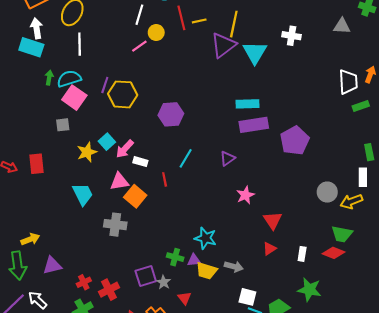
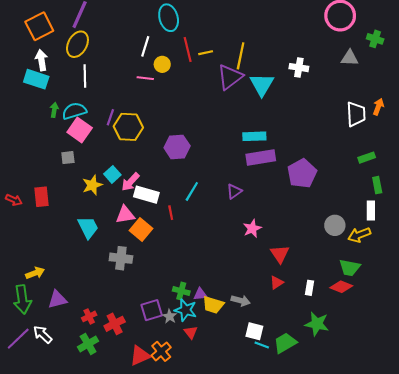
pink line: (139, 46) -> (145, 78), turned 42
green rectangle: (361, 106) -> (367, 158), moved
white rectangle: (140, 162) -> (146, 195), size x1.6
cyan star: (206, 238) -> (186, 310), moved

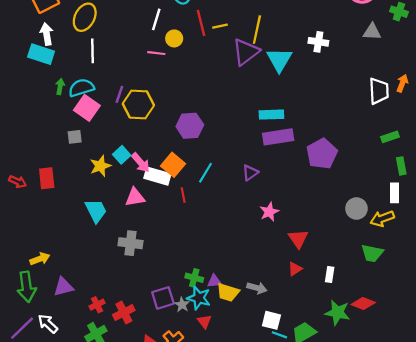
pink arrow: (130, 182) -> (141, 163), turned -84
orange square: (141, 230) -> (173, 165), moved
red diamond: (341, 287) -> (363, 304), moved

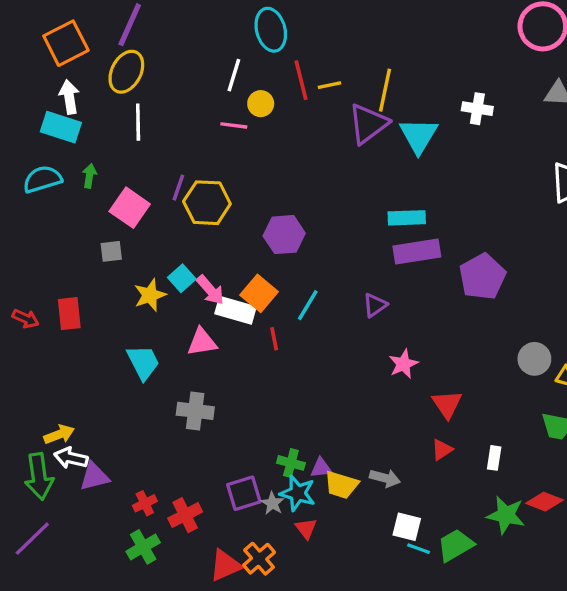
cyan semicircle: (81, 88) -> (42, 179), moved
white arrow: (48, 324) -> (71, 458), moved, turned -30

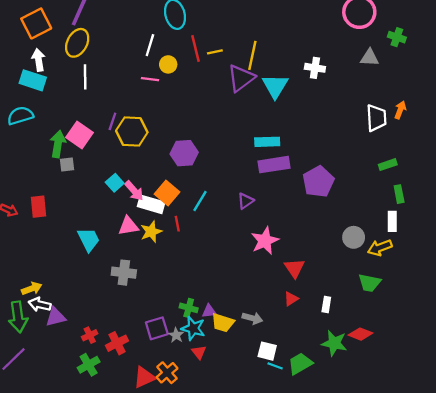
green arrow: (89, 176) -> (58, 144), moved, size x1.6
yellow star: (150, 295) -> (151, 232), moved
pink star: (403, 364) -> (265, 241), size x1.4

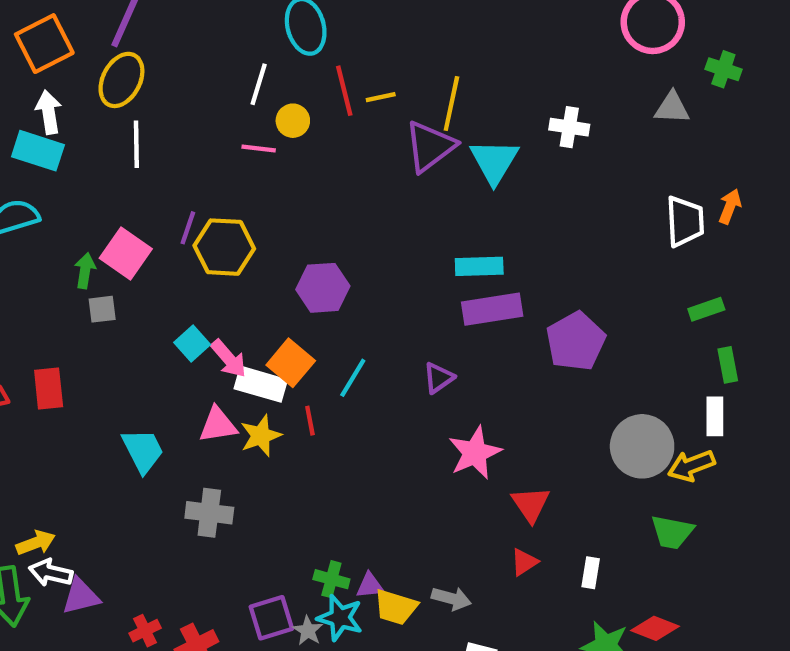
green arrow: (58, 144) -> (85, 271), size x0.7
gray circle: (354, 237) -> (642, 446), size x1.5

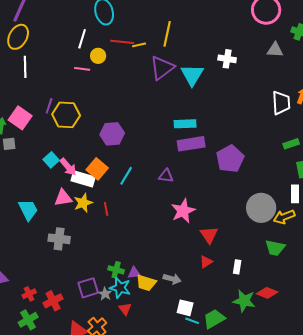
red line: (344, 91) -> (122, 42), turned -70
yellow line: (451, 104) -> (167, 34), moved
purple triangle: (439, 378) -> (166, 176), turned 42
red line: (310, 421) -> (106, 209), moved

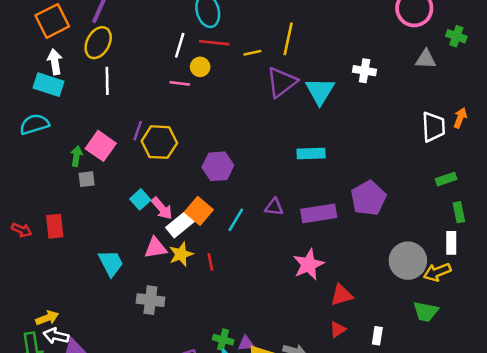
red line: (122, 42) -> (214, 43), moved
purple rectangle: (191, 144) -> (319, 213), moved
purple triangle: (166, 176) -> (274, 207), moved
white rectangle: (83, 179) -> (181, 224), turned -55
red triangle: (209, 235) -> (342, 295), turned 48

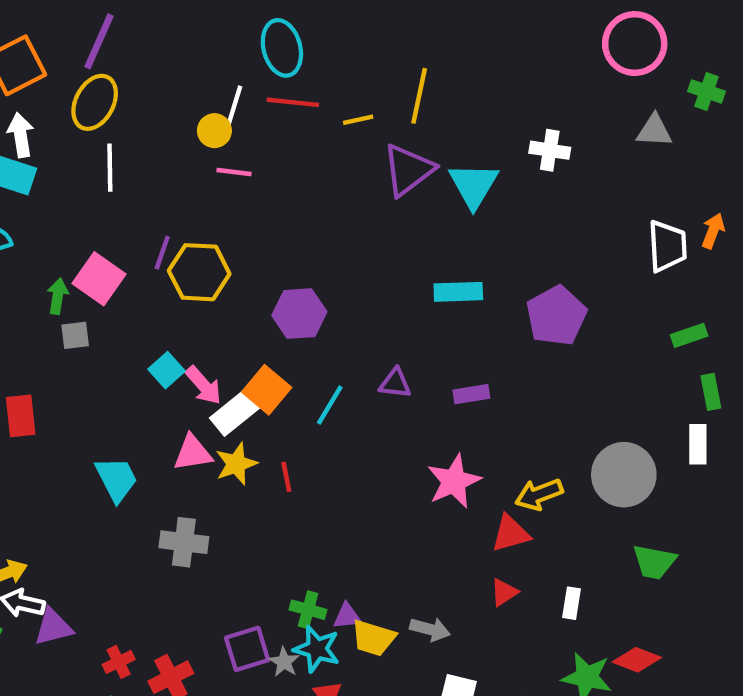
yellow circle: (200, 67) -> (214, 131), moved
purple pentagon: (368, 198) -> (556, 316), moved
purple rectangle: (319, 213) -> (471, 394), size x0.6
yellow arrow: (437, 272) -> (539, 494), moved

